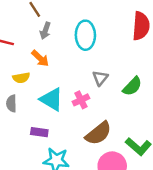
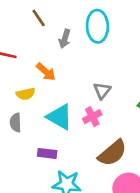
gray arrow: (45, 31) -> (65, 39), moved
cyan ellipse: (85, 35) -> (97, 26), moved
gray triangle: (100, 78) -> (102, 91), moved

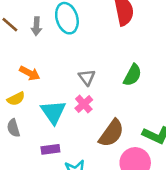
gray arrow: (65, 39) -> (36, 26), moved
cyan triangle: (60, 117) -> (53, 112), turned 40

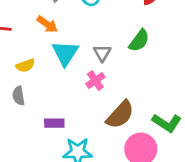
orange arrow: (30, 73) -> (47, 24), moved
green semicircle: (133, 75) -> (139, 41), moved
cyan triangle: (53, 112) -> (65, 53), moved

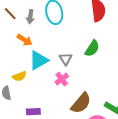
cyan triangle: (65, 53) -> (39, 60), turned 30
yellow semicircle: (25, 66) -> (19, 76), moved

